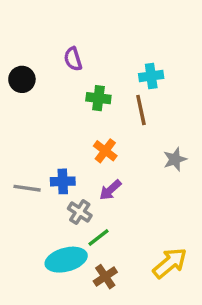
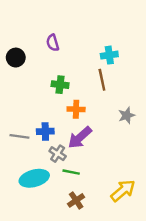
green cross: (98, 98) -> (60, 85), moved
orange cross: (105, 151) -> (76, 109), turned -35
purple arrow: (110, 190) -> (80, 138), size x1.5
green line: (98, 238) -> (71, 172), turned 49
cyan ellipse: (66, 260) -> (34, 178), moved

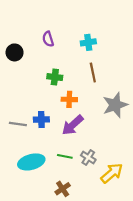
cyan cross: (109, 55) -> (88, 42), moved
gray star: (127, 115) -> (115, 105), size x1.6
gray cross: (58, 154) -> (88, 157), moved
brown cross: (76, 200) -> (63, 189), moved

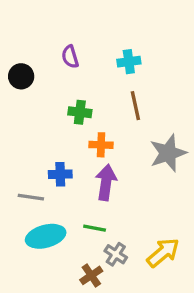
gray line: (18, 124) -> (31, 197), moved
purple arrow: (73, 125) -> (106, 182), turned 140
gray cross: (88, 157) -> (116, 254), moved

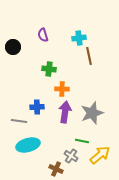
brown line: (135, 106) -> (89, 56), moved
gray star: (168, 153) -> (92, 113), moved
green line: (95, 228) -> (82, 141), moved
brown cross: (91, 275) -> (56, 169), turned -32

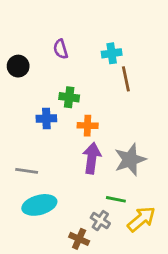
blue cross: (37, 107) -> (46, 118), moved

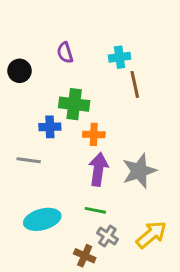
green cross: (69, 97) -> (74, 104), size x1.4
gray line: (27, 171) -> (29, 160), moved
green line: (116, 199) -> (95, 210), moved

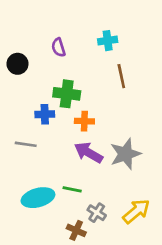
cyan cross: (120, 57) -> (108, 41), moved
purple arrow: (98, 169) -> (89, 153), turned -68
green line: (95, 210) -> (72, 189), moved

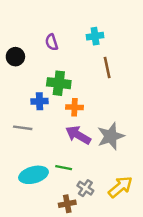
brown cross: (76, 230) -> (67, 204), turned -35

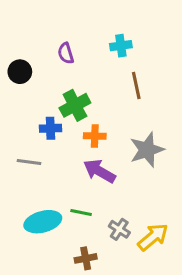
green cross: (59, 83) -> (75, 105), turned -35
gray star: (111, 136) -> (147, 150), moved
gray cross: (85, 188) -> (119, 229), moved

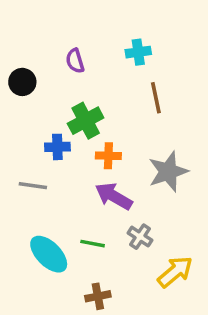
cyan ellipse: (43, 222) -> (49, 254), turned 60
gray cross: (119, 229) -> (140, 237), moved

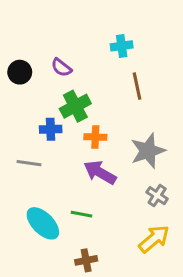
purple semicircle: (75, 61) -> (61, 68), moved, turned -35
gray cross: (140, 237) -> (157, 196), moved

